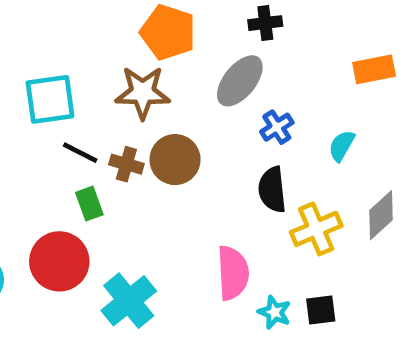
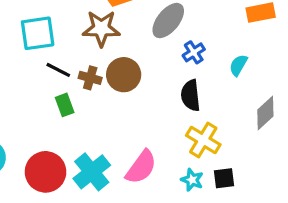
yellow cross: (316, 229) -> (203, 140), moved, turned -36
red circle: (59, 261) -> (46, 172), moved
pink semicircle: (233, 273) -> (141, 167), moved, turned 39

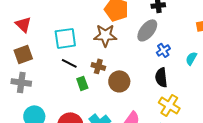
black line: (58, 70) -> (69, 63), moved
brown circle: (124, 75) -> (119, 81), moved

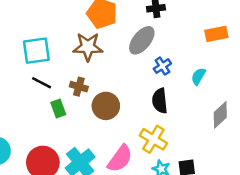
yellow cross: (169, 105) -> (153, 139), moved

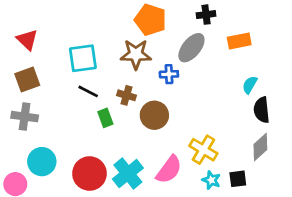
orange rectangle: (216, 34) -> (239, 41), moved
blue cross: (162, 66) -> (169, 74), moved, turned 30
black semicircle: (160, 101) -> (262, 110), moved
gray diamond: (220, 115) -> (260, 147), moved

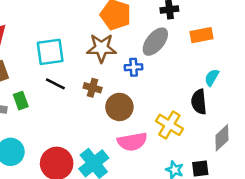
black semicircle: (262, 110) -> (199, 102), moved
green rectangle: (105, 118) -> (21, 101), moved
yellow cross: (203, 150) -> (169, 125), moved
pink semicircle: (169, 170) -> (132, 142), moved, turned 44

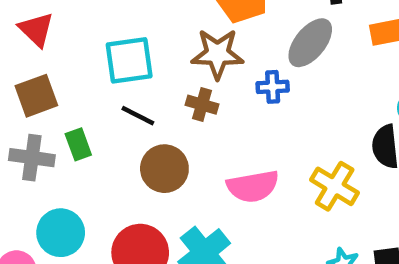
brown cross: (93, 88) -> (202, 105), moved
brown circle: (119, 107) -> (164, 169), moved
pink semicircle: (132, 142) -> (253, 186), moved

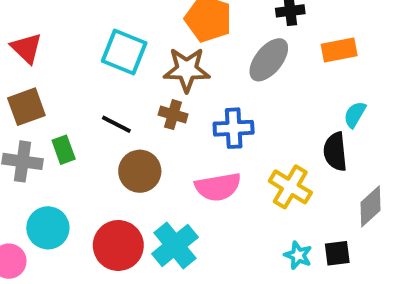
cyan square: (129, 60) -> (124, 52), moved, turned 30
blue cross: (273, 87) -> (234, 128), moved, size x1.4

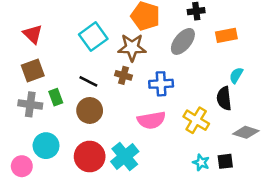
cyan square: (124, 52) -> (93, 37), turned 32
brown circle: (140, 171) -> (90, 110), moved
gray diamond: (370, 206) -> (246, 132), turned 60

